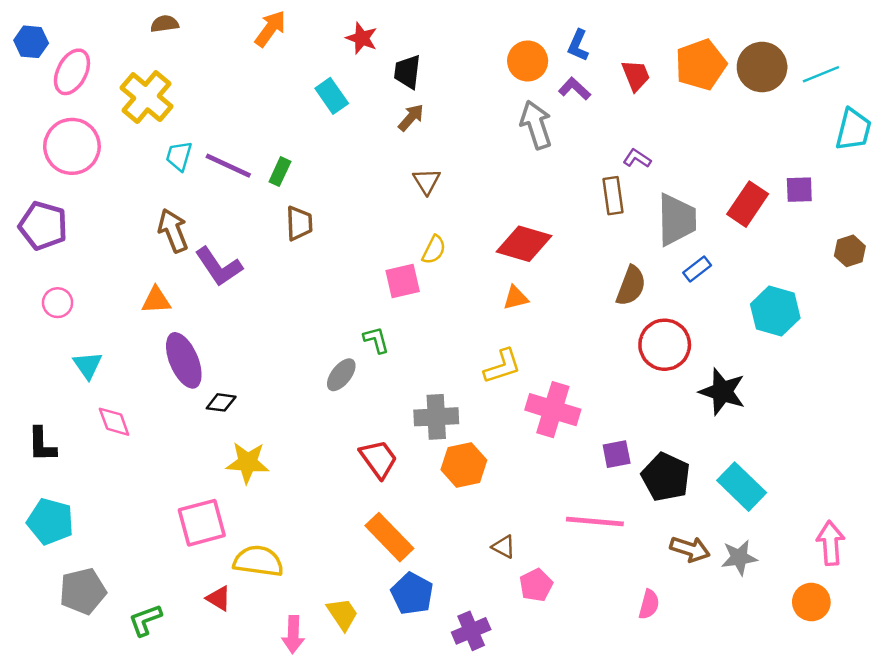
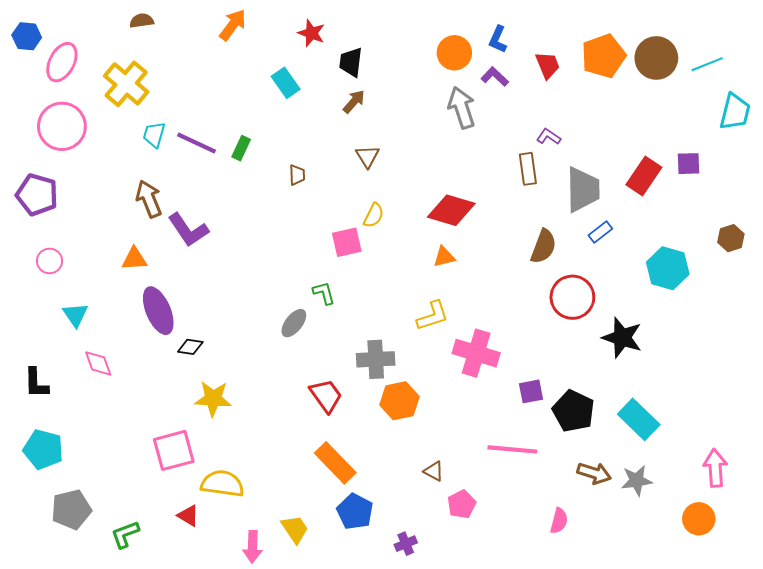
brown trapezoid: (299, 223) -> (297, 175), moved, size x0.7
brown hexagon: (850, 251) -> (731, 238), moved
purple cross: (471, 631) -> (406, 544), size x0.7

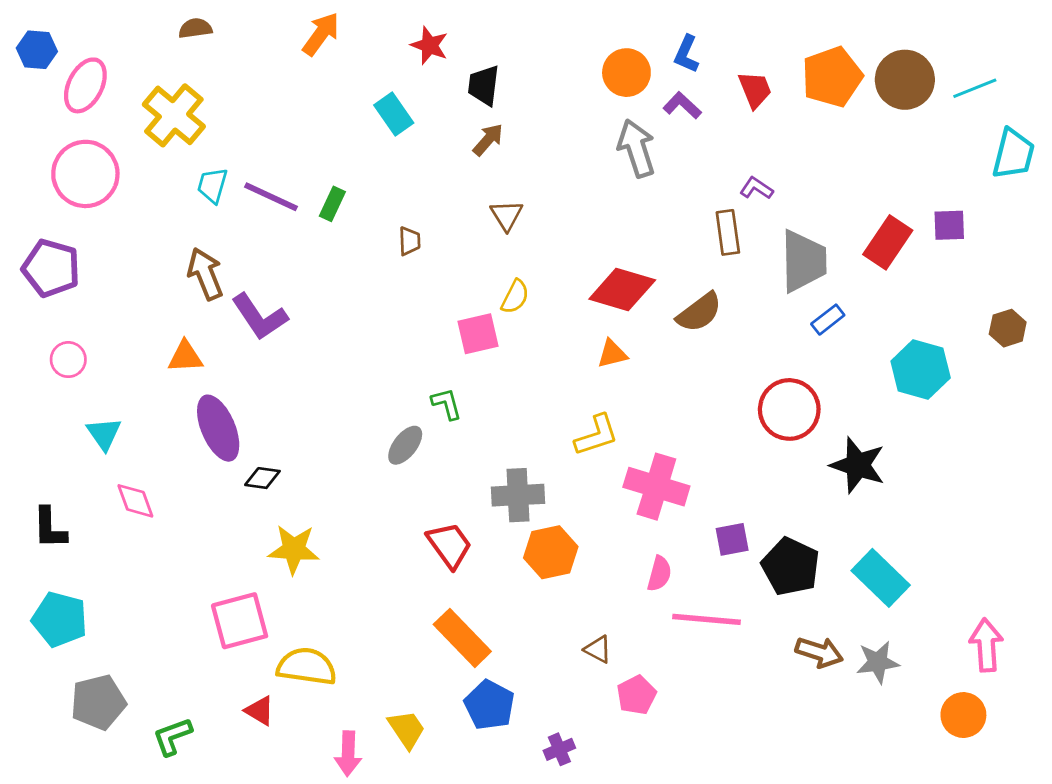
brown semicircle: (543, 246) -> (699, 312), moved, turned 32
pink semicircle: (559, 521) -> (659, 574), moved

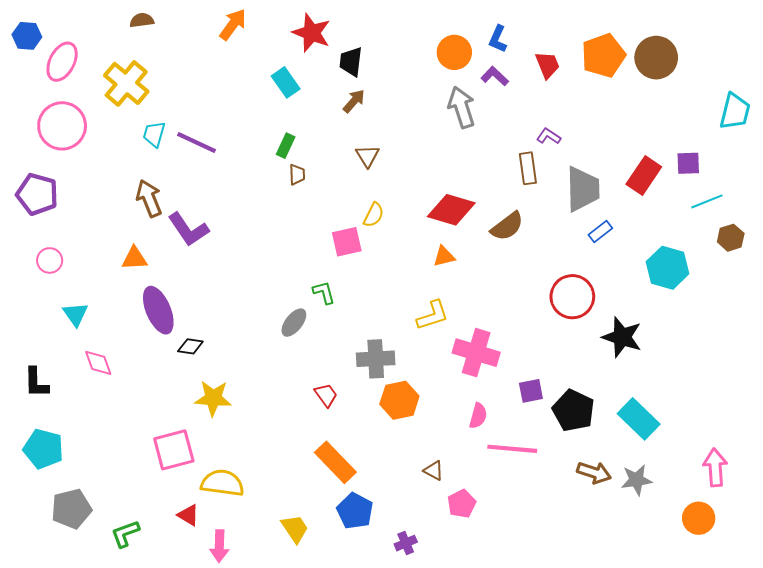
red star: (429, 45) -> (312, 33), size x1.4
cyan line: (975, 88) -> (707, 201), moved
green rectangle: (332, 204) -> (286, 146), moved
red trapezoid: (449, 545) -> (326, 395), size x0.7
pink arrow: (348, 754) -> (219, 546), moved

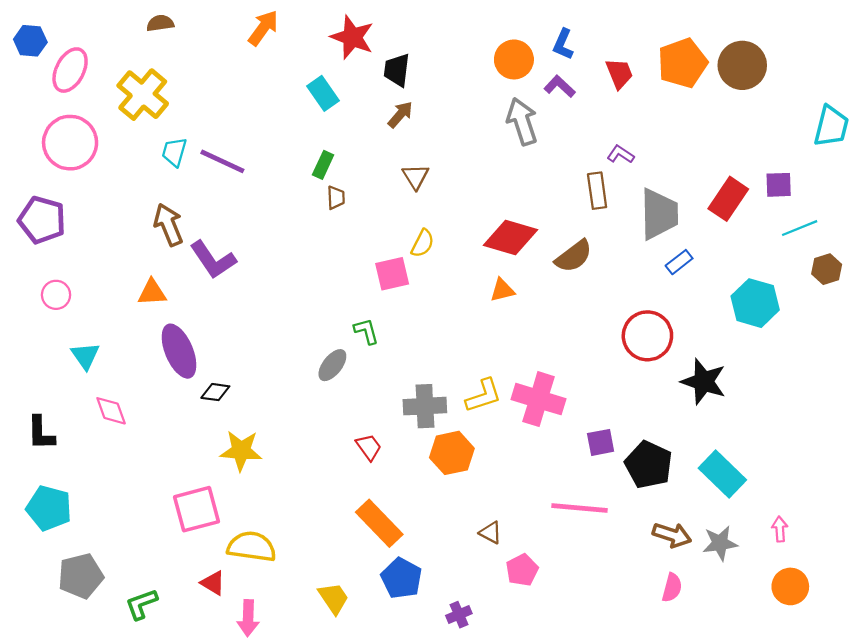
yellow L-shape: (433, 315) -> (483, 396), moved
pink semicircle: (478, 416) -> (672, 588), moved
pink arrow: (715, 467) -> (780, 529), moved, size x0.6

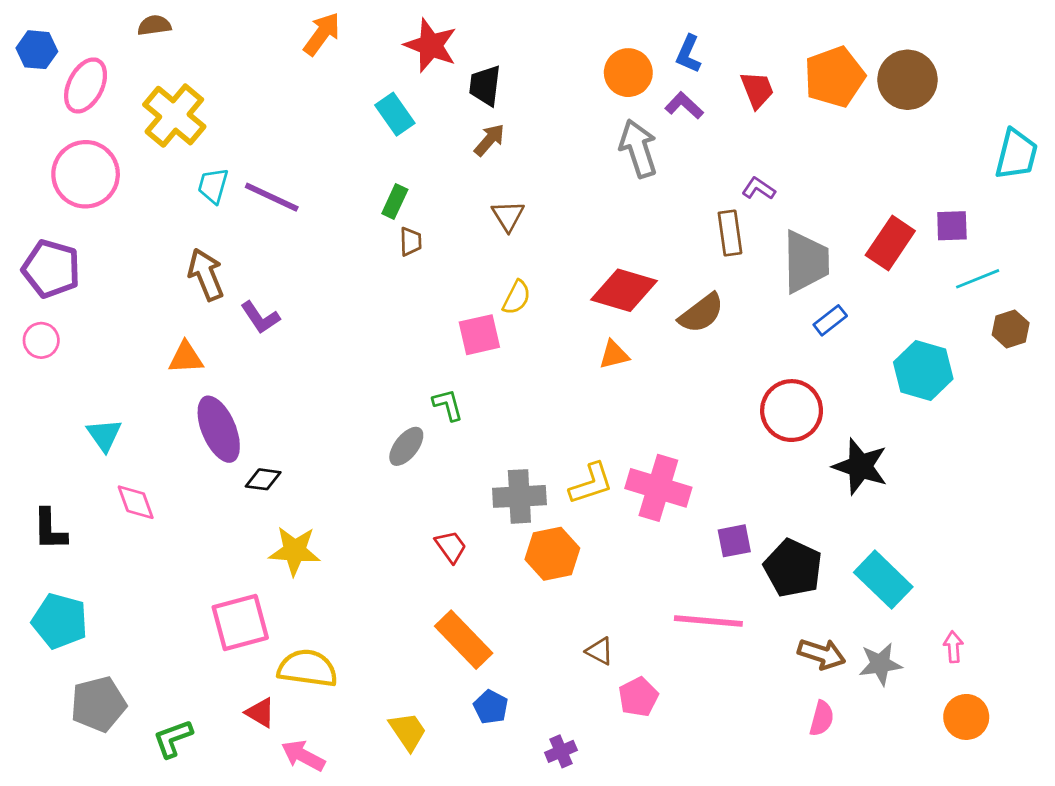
brown semicircle: (160, 23) -> (154, 25), moved
purple L-shape: (213, 260) -> (260, 317), size x0.7
pink circle: (56, 295) -> (41, 340), moved
blue pentagon: (401, 578) -> (491, 707), size x0.7
pink arrow: (248, 618) -> (303, 756), turned 116

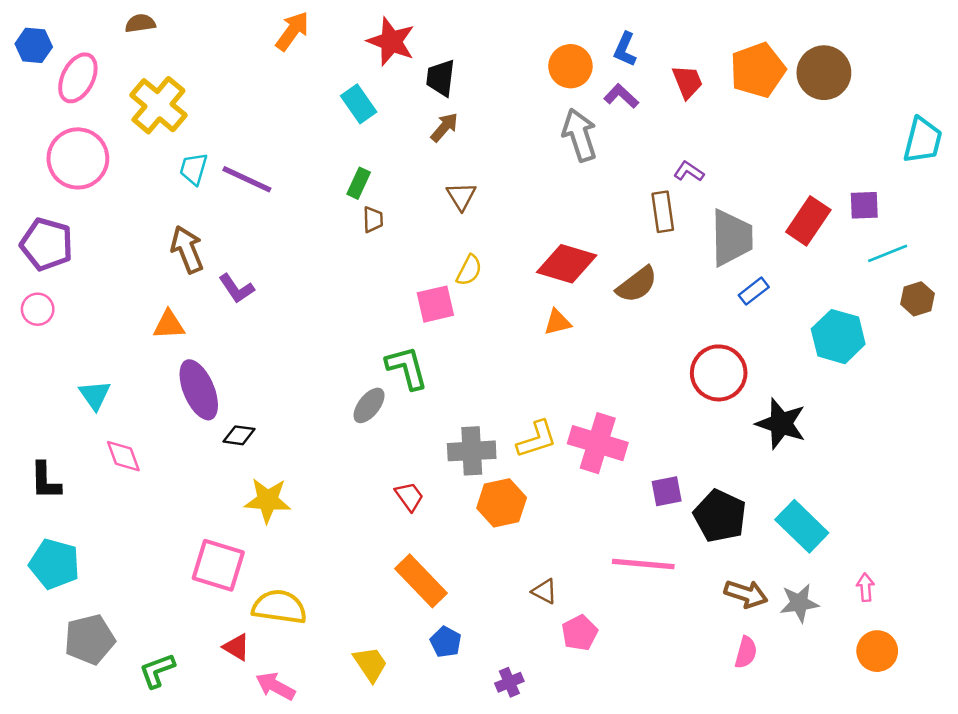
green L-shape: (448, 405) -> (407, 368), size x1.5
pink square: (240, 622) -> (218, 565), turned 32

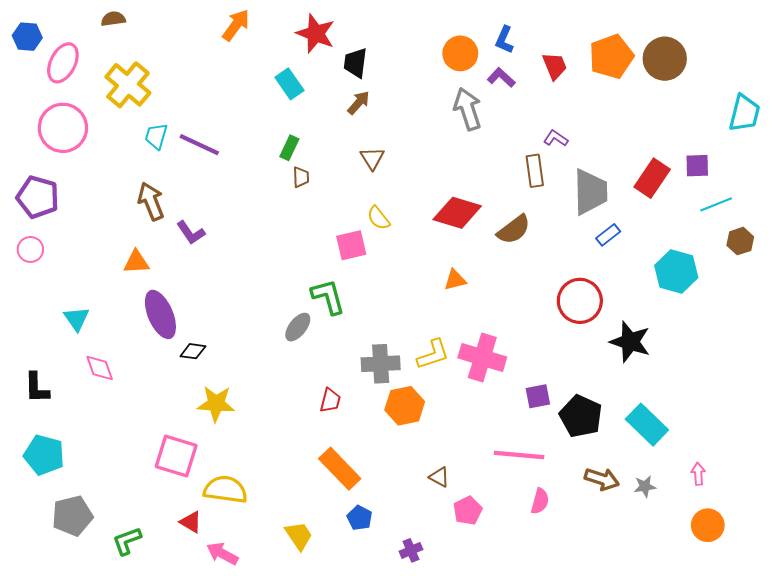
yellow semicircle: (469, 270) -> (379, 218), turned 115
orange triangle: (557, 322) -> (455, 280), moved
red trapezoid: (409, 496) -> (330, 400), turned 50
gray star: (799, 603) -> (645, 486), size x0.7
pink semicircle: (746, 652) -> (540, 501), moved

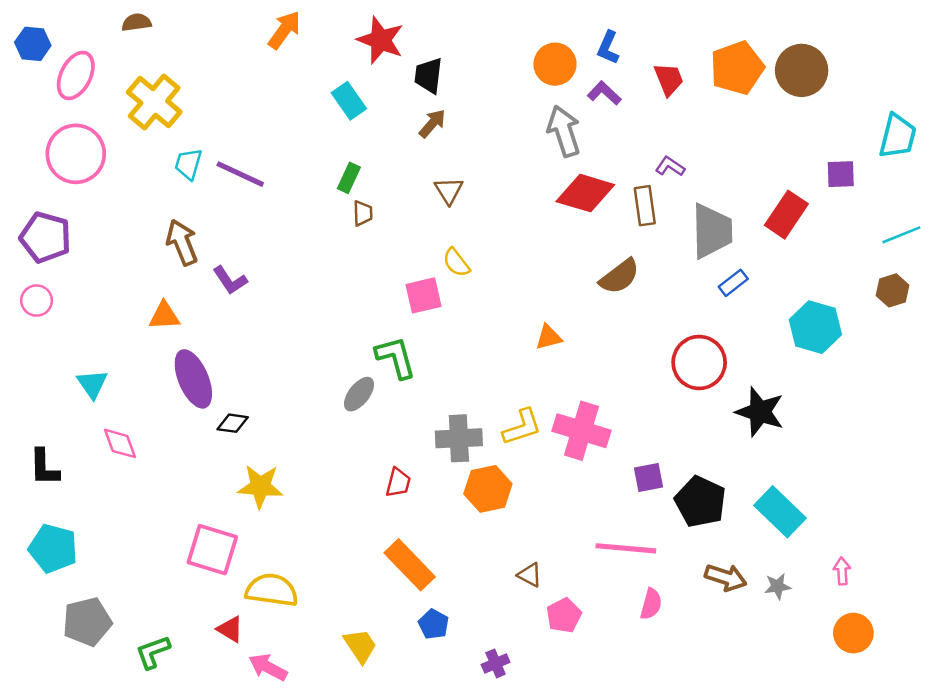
purple square: (697, 166) -> (841, 174), moved
cyan line: (716, 204) -> (901, 235), moved
red diamond: (457, 213) -> (585, 193), moved

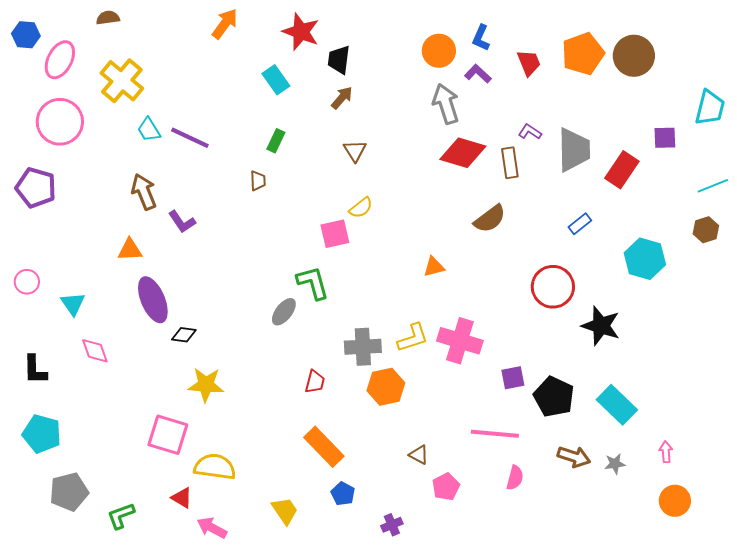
cyan trapezoid: (188, 164) -> (149, 130), turned -48
brown trapezoid: (363, 213) -> (258, 181), moved
gray trapezoid: (712, 231) -> (574, 150), moved
yellow semicircle: (456, 263) -> (361, 208), turned -90
pink circle: (37, 301) -> (27, 282), moved

